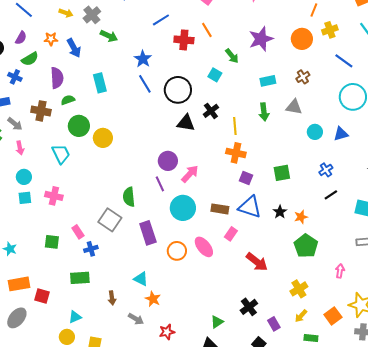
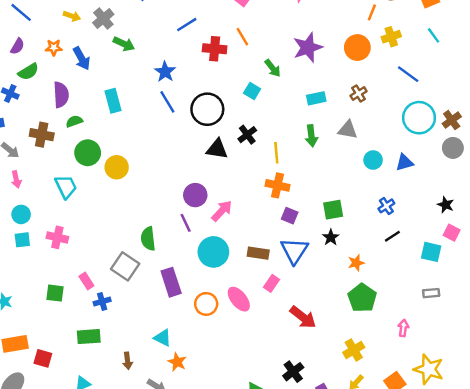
blue triangle: (250, 207) -> (294, 251), turned 45
black star: (280, 212) -> (331, 237), moved

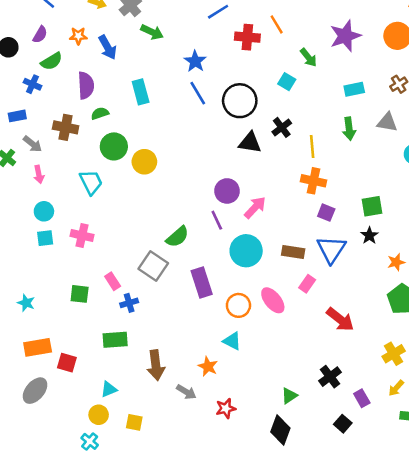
green semicircle: (148, 239) -> (177, 237), turned -125
cyan triangle: (163, 338) -> (232, 341), moved
brown arrow: (128, 361) -> (156, 365), size x1.6

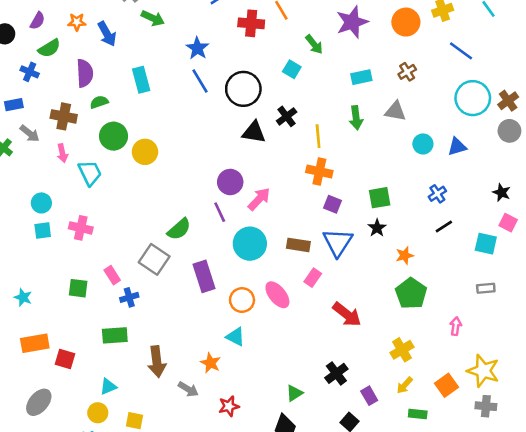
pink arrow: (39, 174) -> (62, 153), moved
gray ellipse: (35, 391) -> (39, 402), moved

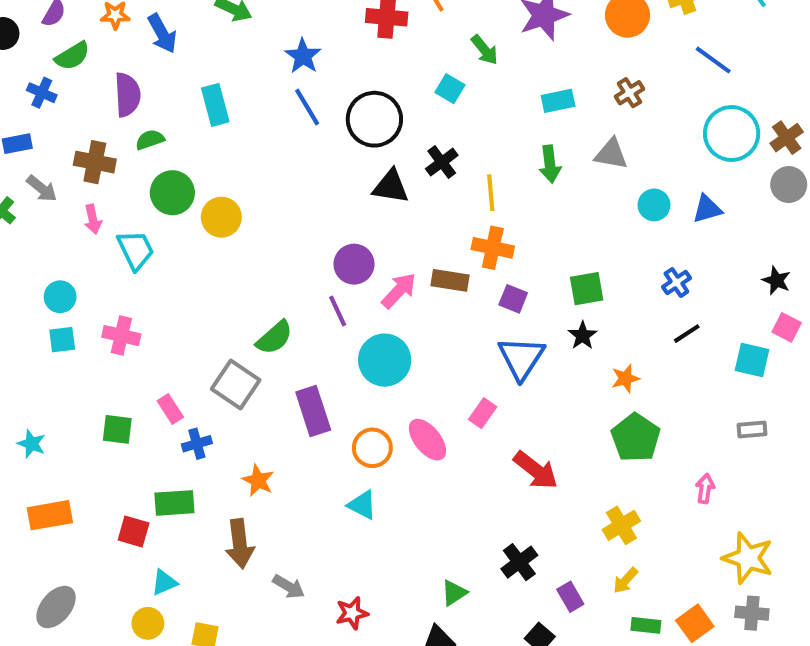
brown rectangle: (298, 245) -> (450, 280), moved
red square: (65, 359) -> (134, 531), moved
orange star: (211, 363) -> (258, 480), moved
orange square: (447, 385) -> (695, 623), moved

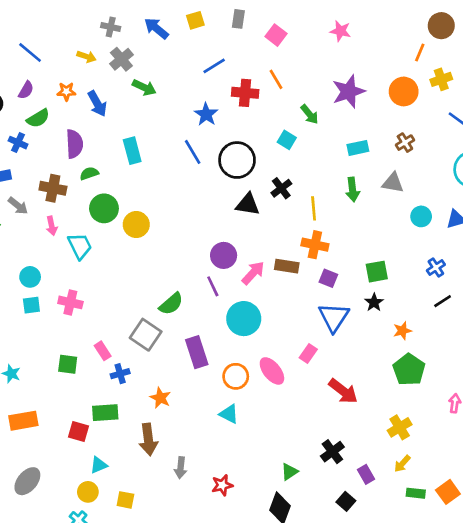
blue star: (303, 56) -> (206, 114), moved
gray arrow: (289, 587) -> (181, 468), turned 65

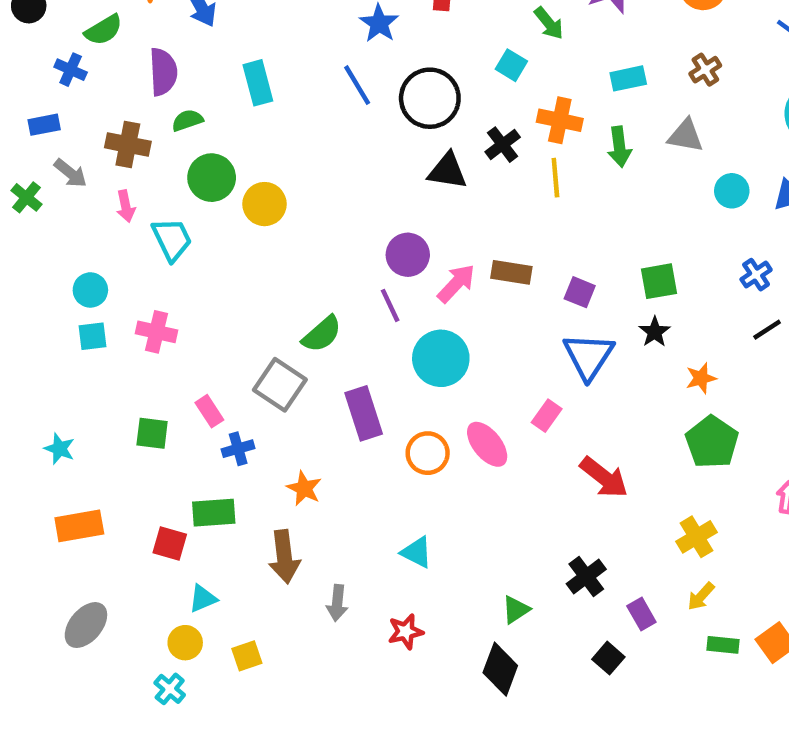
orange cross: (315, 245) -> (560, 120), moved
cyan triangle: (229, 414) -> (417, 552), moved
yellow square: (125, 500) -> (247, 656), turned -30

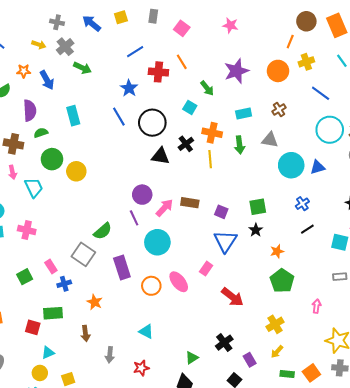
cyan circle: (732, 191) -> (291, 165), size x1.6
green square: (152, 433) -> (25, 277), turned -35
brown arrow: (284, 557) -> (85, 333), size x0.7

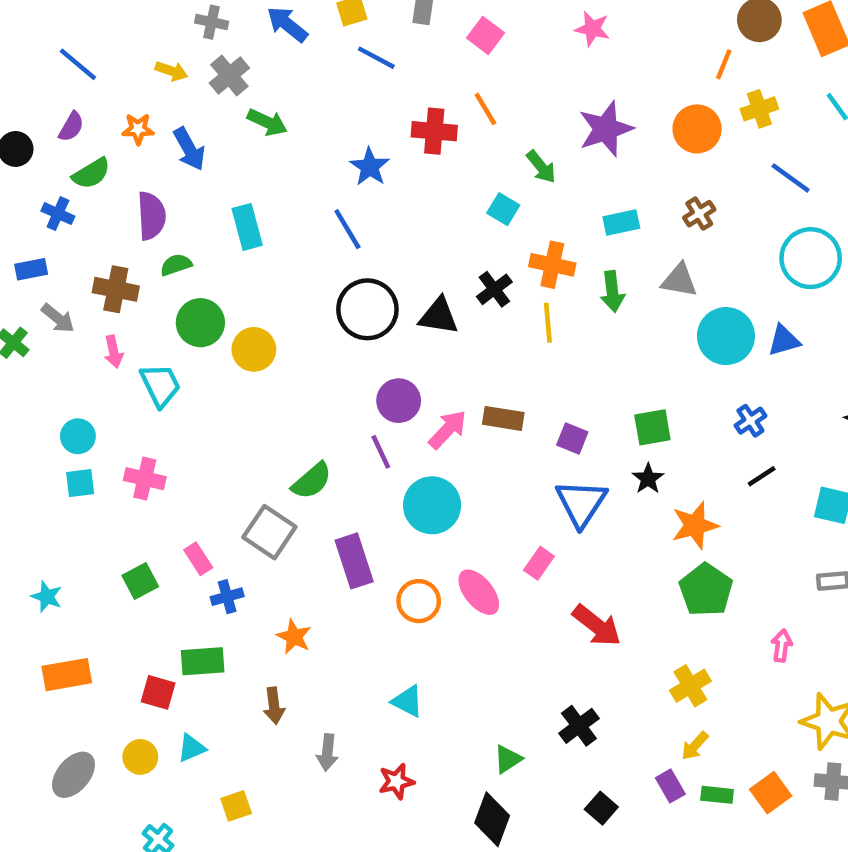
blue line: (135, 52) -> (376, 58), moved, turned 60
black circle: (152, 123) -> (367, 309), moved
orange star: (277, 251) -> (695, 525), size x1.5
purple rectangle: (250, 360) -> (670, 786), moved
yellow circle: (40, 373) -> (140, 757), moved

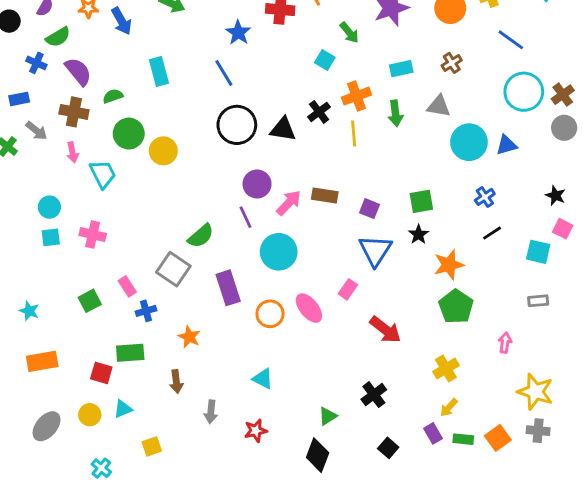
purple semicircle: (151, 216) -> (78, 72), moved, turned -36
orange cross: (552, 265) -> (357, 96), turned -32

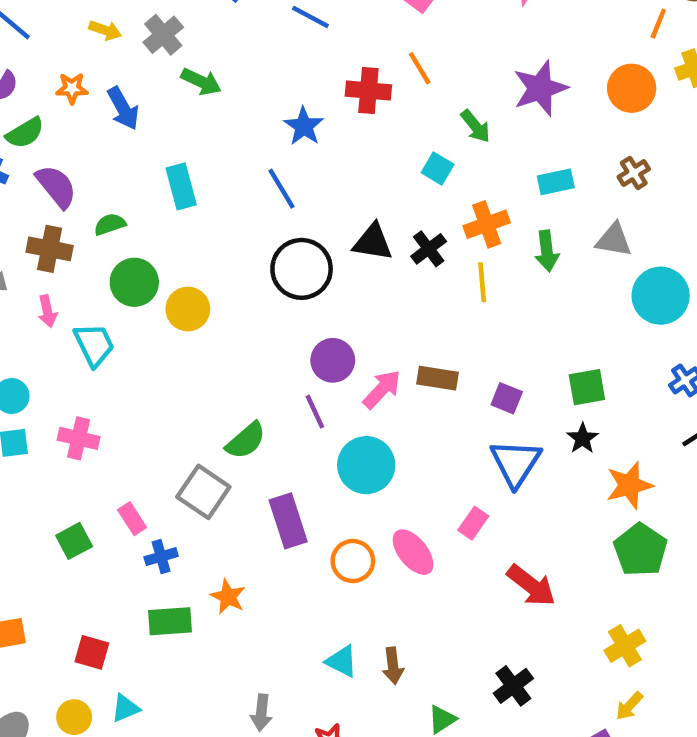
black triangle: (283, 129) -> (373, 242), moved
green rectangle: (130, 353) -> (170, 621), moved
brown arrow: (176, 382) -> (393, 666), moved

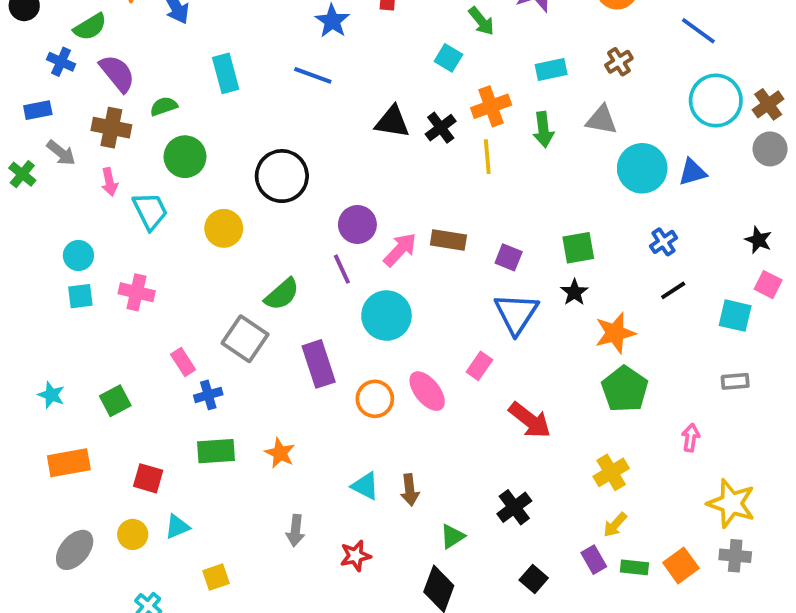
blue line: (281, 189) -> (313, 75), turned -39
black circle: (302, 269) -> (282, 176), moved
yellow circle: (188, 309) -> (224, 228), moved
green square: (74, 541) -> (115, 401), moved
orange star: (228, 597) -> (280, 453), moved

